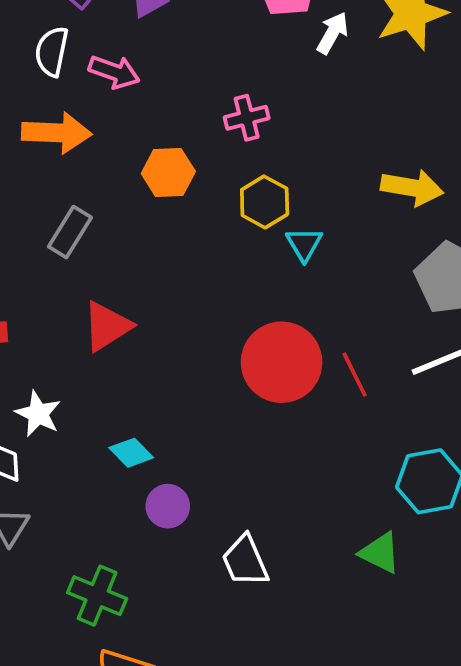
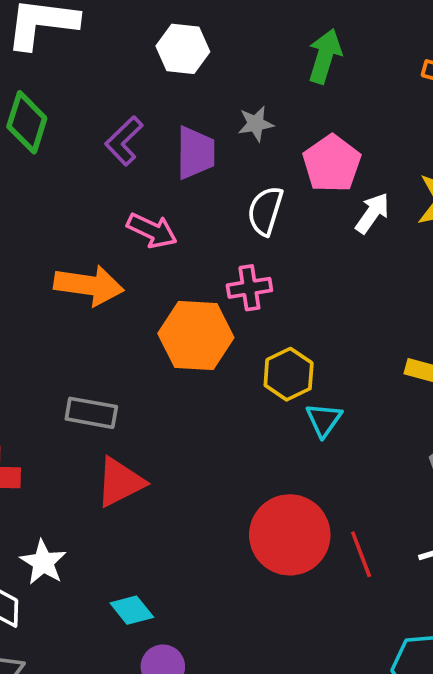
white semicircle: (52, 51) -> (265, 211), moved
pink cross: (247, 118) -> (249, 288), moved
orange hexagon: (168, 172) -> (196, 336), size x1.4
gray rectangle: (70, 232) -> (91, 413), moved, turned 63

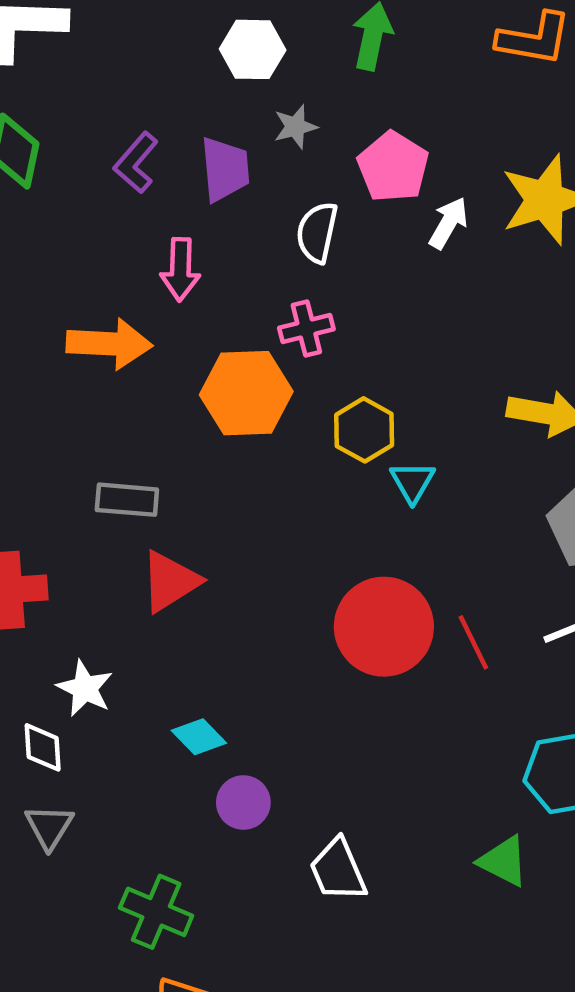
white hexagon: (183, 49) -> (253, 49), moved
pink arrow: (152, 230) -> (180, 269), turned 72

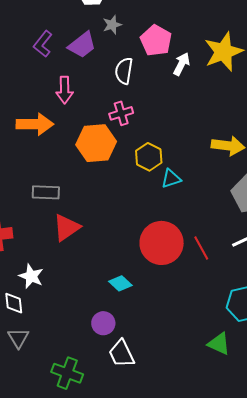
purple trapezoid: (225, 169) -> (82, 45), turned 60
cyan triangle: (412, 482) -> (171, 179), turned 45
cyan diamond: (199, 737) -> (120, 283), moved
white trapezoid: (338, 870) -> (121, 354), moved

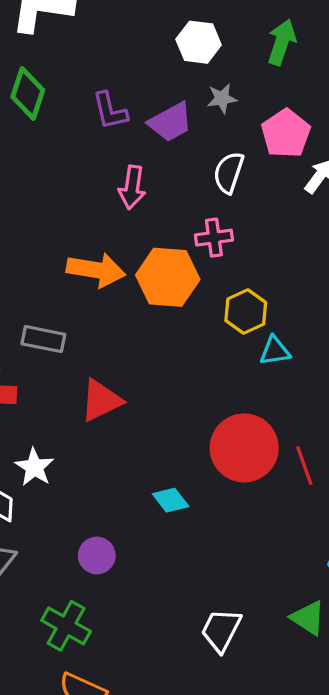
purple L-shape: (43, 44) -> (110, 111), turned -60
orange arrow: (35, 124) -> (96, 270), moved
gray rectangle: (46, 192) -> (43, 339), moved
purple circle: (103, 323) -> (97, 555), moved
white trapezoid: (121, 354) -> (221, 630), moved, turned 44

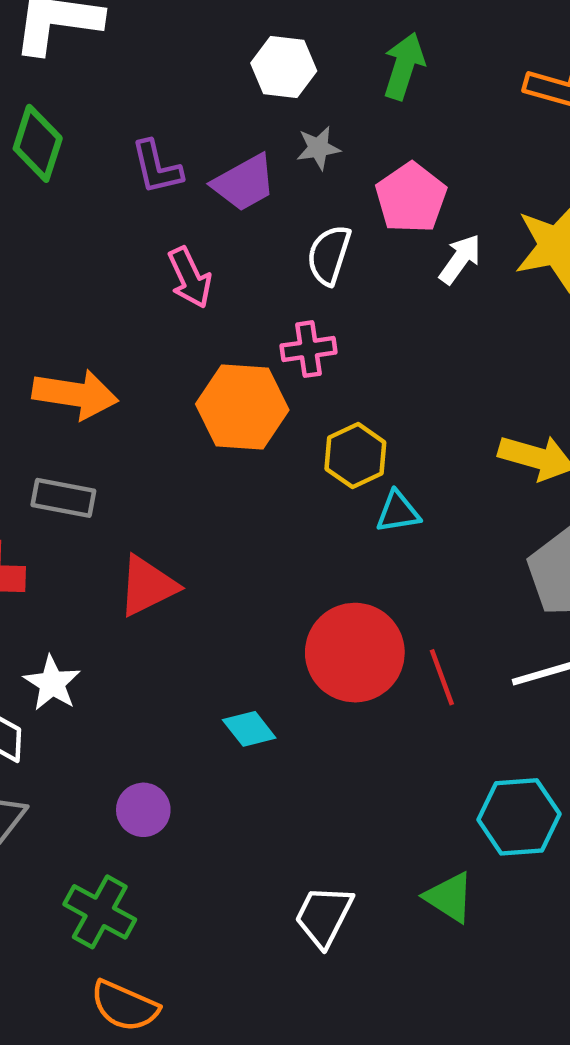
pink arrow: (132, 187) -> (190, 278), turned -33
orange arrow: (96, 270) -> (75, 394), moved

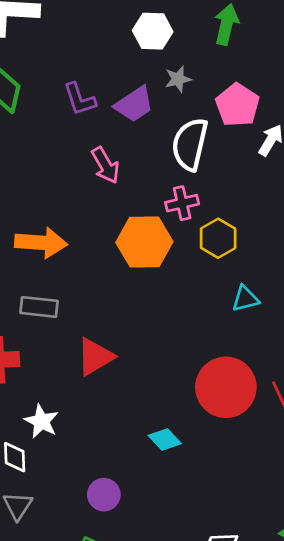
white semicircle: (329, 255) -> (190, 144), size x1.4
yellow hexagon: (355, 456) -> (218, 238), moved

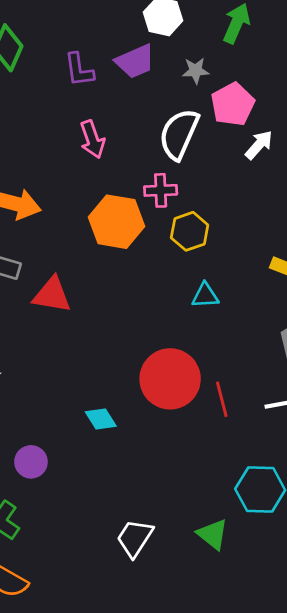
gray star: (178, 79) -> (196, 71), moved
purple trapezoid: (134, 104) -> (135, 61), moved
red triangle: (95, 357) -> (52, 295), moved, turned 30

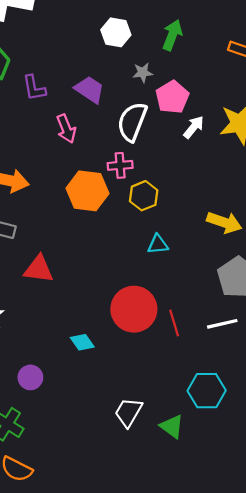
purple trapezoid: (135, 61) -> (90, 89), moved, turned -120
purple L-shape: (79, 70) -> (34, 88), moved
red triangle: (52, 295) -> (39, 269), moved
white trapezoid: (135, 538) -> (128, 412), moved

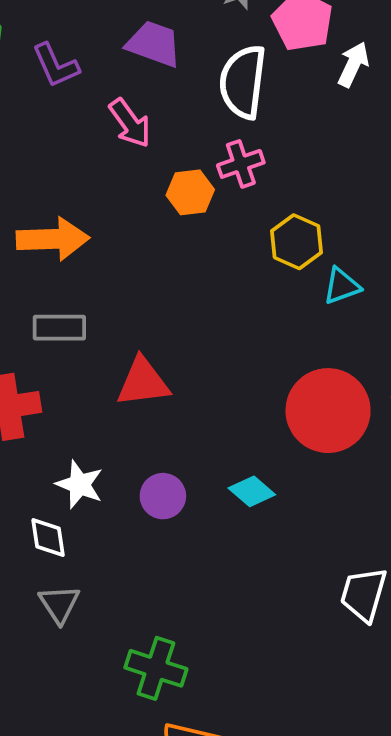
orange hexagon: (87, 191) -> (190, 192), moved, size x0.6
yellow hexagon: (144, 196) -> (297, 242), moved
purple circle: (30, 377) -> (163, 496), moved

